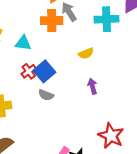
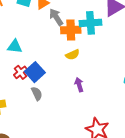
orange cross: (52, 21) -> (71, 30), moved
gray semicircle: (46, 95) -> (37, 94), turned -136

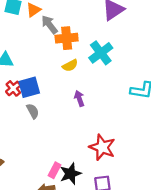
cyan cross: (91, 23) -> (101, 53), moved, turned -30
blue square: (35, 72) -> (29, 87), turned 30

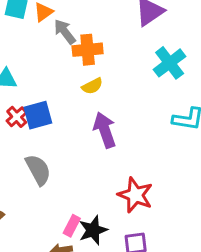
cyan cross: (101, 53) -> (170, 63), moved
purple arrow: (79, 98) -> (105, 130), size x1.6
gray semicircle: (33, 111) -> (38, 170), moved, size x1.5

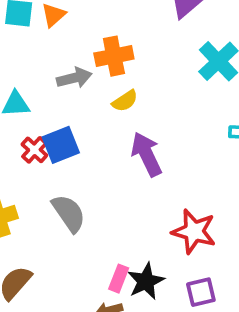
gray arrow: (65, 32) -> (74, 78), moved, turned 120

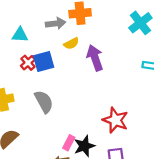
yellow semicircle: (125, 101) -> (71, 43), moved
purple arrow: (146, 154) -> (95, 58), moved

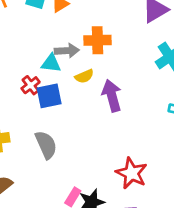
cyan triangle: (20, 35) -> (51, 63), moved
red cross: (28, 63) -> (31, 85), moved

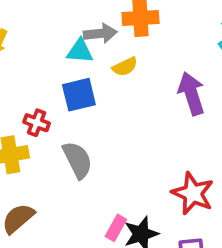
red cross: (31, 85) -> (37, 123), moved, turned -30
purple arrow: (112, 96) -> (191, 94), moved

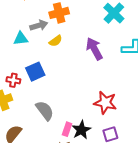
cyan triangle: (80, 51) -> (21, 38), moved
blue square: (79, 95) -> (35, 72), moved
gray semicircle: (77, 160) -> (45, 111), moved

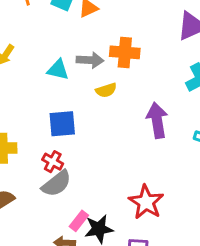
red cross: (13, 80) -> (53, 162), moved
gray semicircle: (45, 111) -> (56, 184), turned 70

